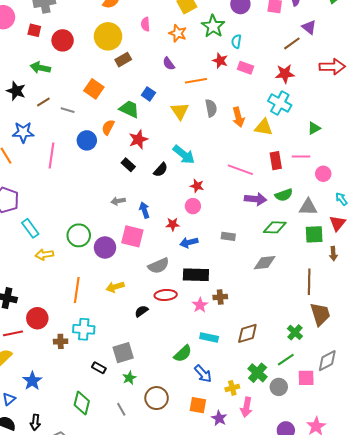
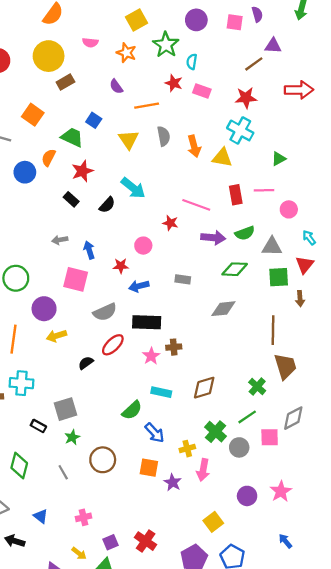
pink semicircle: (145, 24) -> (90, 42), turned -80
purple triangle: (309, 27) -> (273, 46), turned -35
red star: (197, 186) -> (170, 223), moved
purple circle: (105, 248) -> (44, 309), moved
red ellipse: (166, 295) -> (113, 345), turned -40

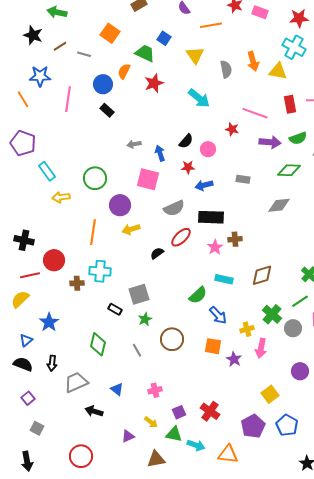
gray semicircle: (164, 136) -> (226, 69), moved
black rectangle: (71, 199) -> (107, 110), moved
black semicircle: (107, 205) -> (186, 141), moved

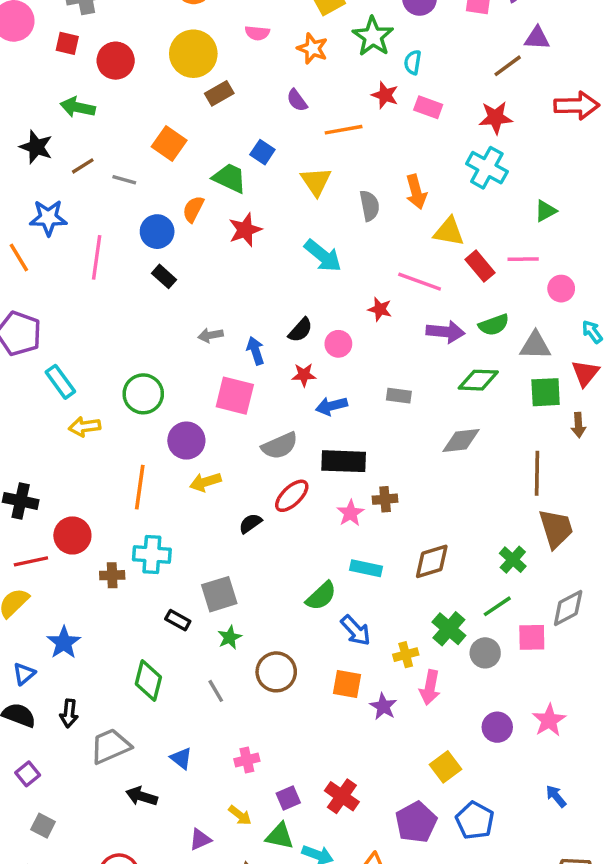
yellow triangle: (278, 71) -> (449, 232), moved
red rectangle: (290, 104) -> (480, 266), turned -30

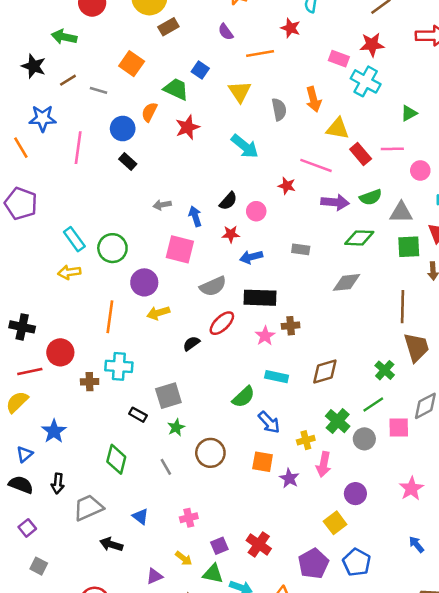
pink rectangle: (428, 107) -> (339, 59), moved
cyan rectangle: (60, 382) -> (74, 239), moved
purple circle: (497, 727) -> (355, 494), moved

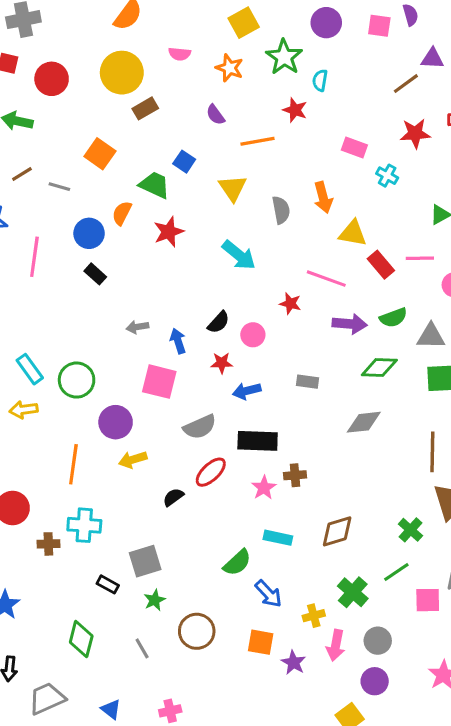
red star: (372, 45) -> (415, 133), moved
cyan cross: (366, 81) -> (387, 176), size x0.6
gray circle: (364, 439) -> (378, 641), moved

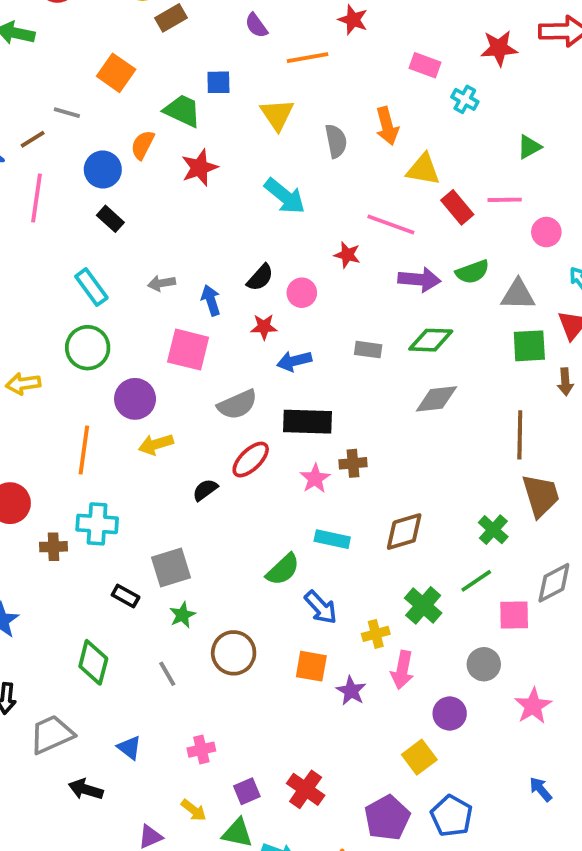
blue square: (184, 162) -> (218, 82), turned -35
brown line: (22, 174) -> (33, 139), moved
green diamond: (379, 368) -> (431, 340), moved
cyan rectangle: (30, 369) -> (91, 287), moved
gray circle: (378, 641) -> (484, 664), moved

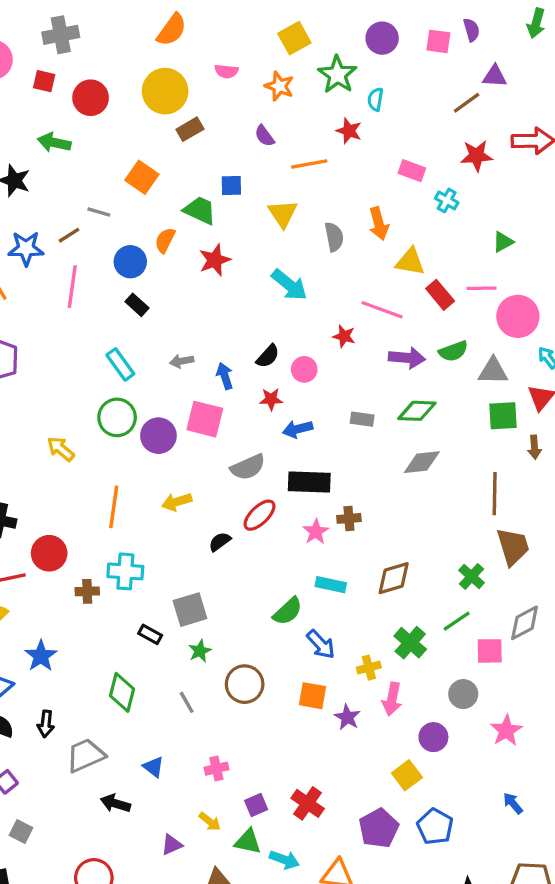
pink circle: (546, 232) -> (518, 316), size x1.6
yellow arrow: (23, 384) -> (61, 449), turned 48
purple circle: (135, 399) -> (158, 436), moved

